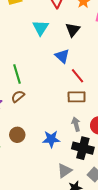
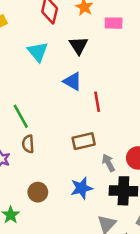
red line: (77, 76) -> (97, 102), turned 42
brown semicircle: (18, 96) -> (28, 144), turned -40
brown rectangle: (77, 97) -> (84, 141), moved

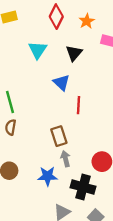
brown rectangle: (84, 141) -> (59, 136), turned 72
gray arrow: (108, 163) -> (66, 159), moved

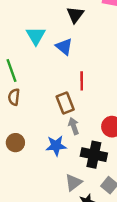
cyan triangle: (38, 50) -> (36, 36), moved
red line: (78, 105) -> (82, 81), moved

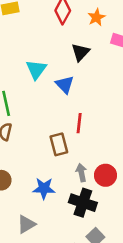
gray arrow: (74, 126) -> (81, 173), moved
gray triangle: (74, 182) -> (26, 224), moved

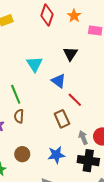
black triangle: (80, 52) -> (70, 54), moved
blue triangle: (65, 85) -> (59, 81), moved
red line: (79, 123) -> (75, 100), turned -42

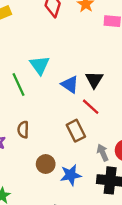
black triangle: (70, 54) -> (94, 80), moved
green line: (16, 94) -> (19, 84), moved
brown circle: (22, 154) -> (46, 164), moved

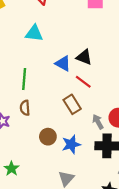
cyan triangle: (40, 65) -> (34, 33), moved, turned -42
black triangle: (94, 80) -> (84, 57), turned -35
green line: (19, 84) -> (24, 79), moved, turned 35

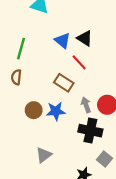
brown rectangle: (72, 104) -> (64, 83), turned -36
blue star: (71, 144) -> (56, 111), moved

